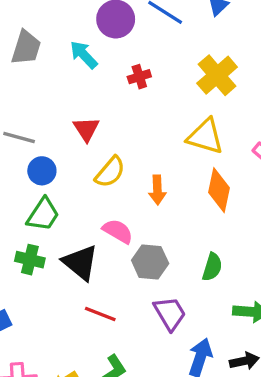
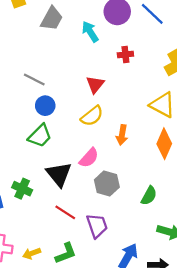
red triangle: (86, 129) -> (95, 84), moved
pink semicircle: (118, 231) -> (89, 158), turned 90
green cross: (30, 260) -> (22, 189), moved
purple trapezoid: (170, 313) -> (97, 226), moved

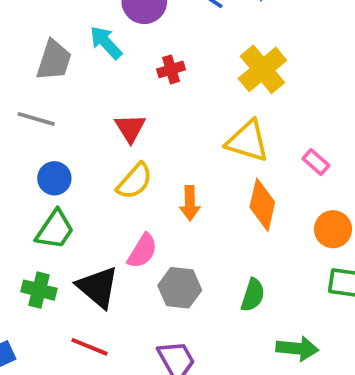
gray trapezoid: (52, 19) -> (54, 60), moved
gray line: (34, 80) -> (36, 119), moved
green cross: (22, 189) -> (39, 290), moved
red line: (65, 212) -> (89, 347), moved

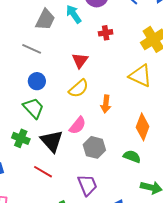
orange diamond: (262, 205) -> (143, 127), moved
green trapezoid: (55, 230) -> (33, 108), turned -85
green semicircle: (253, 295) -> (132, 156), turned -96

